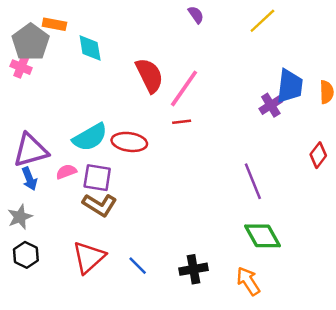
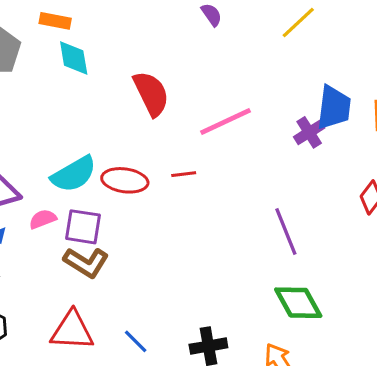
orange rectangle: (54, 24) -> (55, 21), moved
pink line: (184, 88) -> (225, 122), moved, turned 30
red line: (182, 122) -> (184, 174), moved
red triangle: (89, 257) -> (72, 331), turned 45

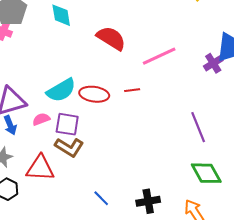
red semicircle: (151, 94) -> (111, 38), turned -32
red triangle: (72, 331) -> (40, 168), moved

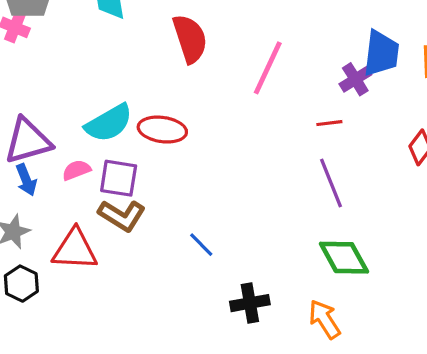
red semicircle: (111, 38) -> (190, 39), turned 40
pink line: (159, 56) -> (268, 68), turned -40
red line: (132, 90) -> (329, 123), moved
blue line: (101, 198) -> (201, 245), moved

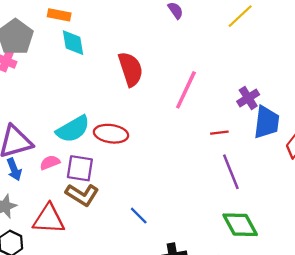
blue trapezoid: (381, 53) -> (267, 122), moved
red line: (329, 123) -> (219, 133), moved

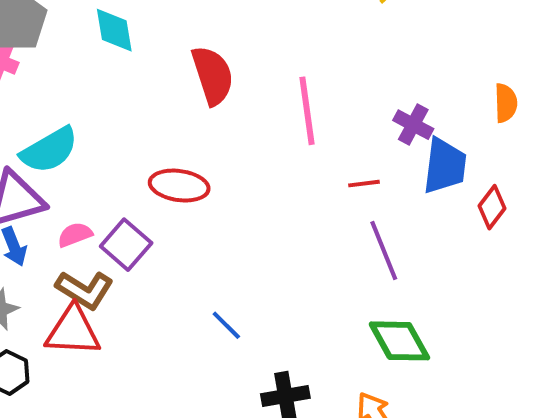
pink line: (186, 90) -> (307, 111), turned -33
purple cross: (248, 98) -> (413, 125), turned -30
cyan semicircle: (73, 129) -> (49, 150), moved
purple square: (80, 168) -> (126, 245), turned 32
brown L-shape: (82, 195) -> (85, 290), moved

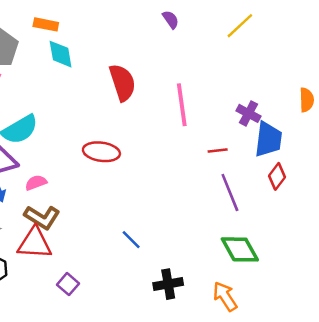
red diamond: (492, 207) -> (277, 176), moved
purple square: (126, 245) -> (68, 284), moved, size x0.7

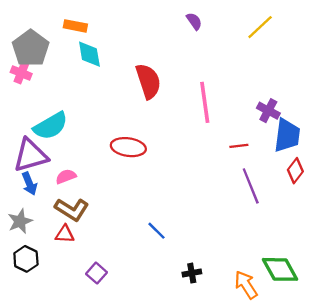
red triangle: (35, 243) -> (65, 234), size x0.6
green diamond: (240, 249) -> (280, 269), moved
black cross: (168, 284) -> (192, 273), size x0.7

